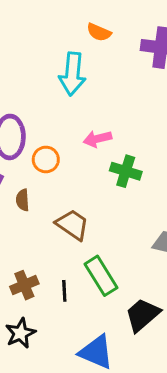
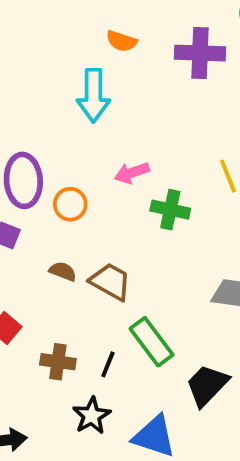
brown semicircle: (23, 200) -> (63, 271), moved, turned 120
brown cross: (24, 285) -> (58, 362), turned 36
black line: (64, 291) -> (108, 364), turned 30
black star: (20, 333) -> (92, 416), moved

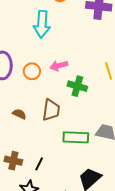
orange circle: (70, 204) -> (32, 71), moved
brown trapezoid: (110, 282) -> (51, 110), moved, turned 65
green rectangle: (152, 342) -> (76, 137), moved, turned -55

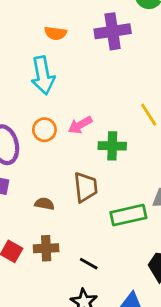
orange circle: (32, 71) -> (44, 130), moved
brown cross: (13, 161) -> (46, 248), moved
black line: (39, 164) -> (89, 264), turned -72

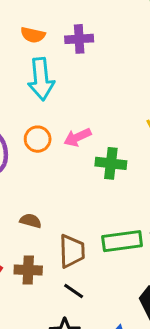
purple cross: (113, 31) -> (79, 39), moved, size x0.7
orange semicircle: (56, 33) -> (33, 35), moved
brown trapezoid: (86, 187) -> (72, 251), moved

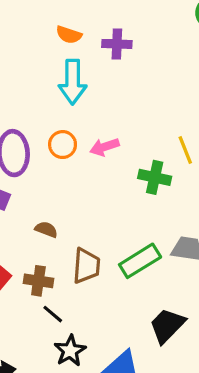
green cross: (111, 163) -> (155, 177), moved
green rectangle: (122, 241) -> (140, 261), turned -30
black line: (74, 291) -> (53, 314), moved

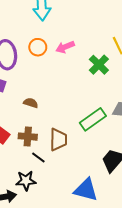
green cross: (155, 177) -> (99, 65), turned 36
brown trapezoid: (86, 266) -> (58, 140), moved
black star: (70, 351) -> (26, 181), moved, turned 30

